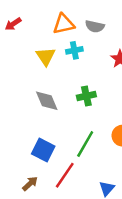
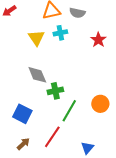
green cross: (86, 96) -> (55, 91), moved
blue square: (43, 150) -> (22, 114), moved

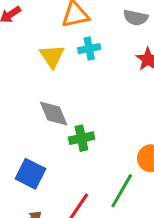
gray semicircle: (77, 13) -> (136, 18), moved
green line: (69, 111) -> (122, 191), moved

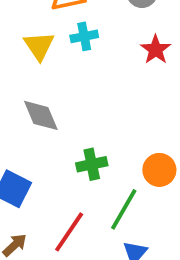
green cross: (81, 138) -> (92, 164), moved

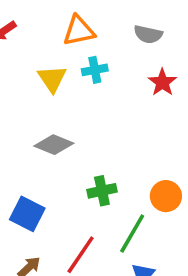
gray diamond: (41, 115) -> (54, 145), turned -45

